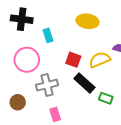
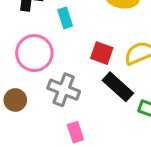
gray cross: (47, 85) -> (64, 90), turned 35
brown circle: (18, 102) -> (15, 100), moved

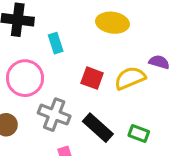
black rectangle: (118, 87) -> (98, 128), moved

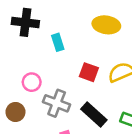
pink circle: (25, 78) -> (32, 82), moved, size x0.6

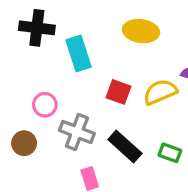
cyan rectangle: (58, 42) -> (79, 53), size x1.5

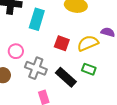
cyan rectangle: (79, 53) -> (37, 19), turned 35
green rectangle: (170, 153) -> (89, 69), moved

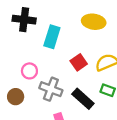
red square: (62, 43) -> (79, 62), turned 35

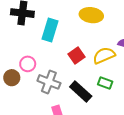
brown circle: (16, 97) -> (12, 78), moved

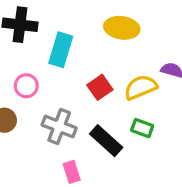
pink circle: (28, 64) -> (26, 86), moved

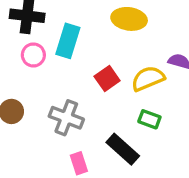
pink circle: (26, 86) -> (33, 55), moved
black rectangle: (106, 141) -> (123, 149), moved

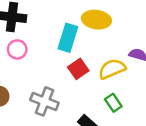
cyan rectangle: (68, 41) -> (68, 38), moved
green rectangle: (149, 119) -> (113, 103), turned 36

